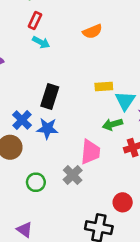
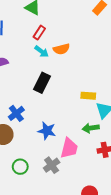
orange semicircle: (92, 31) -> (61, 49), moved
black rectangle: (50, 97) -> (42, 83), moved
blue star: (47, 129) -> (47, 131), moved

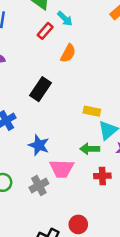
orange semicircle: (61, 49) -> (68, 53), turned -56
cyan arrow: (42, 51) -> (65, 19), moved
pink trapezoid: (69, 148) -> (62, 169), turned 70

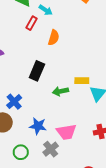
blue star: (39, 145) -> (38, 126), moved
green arrow: (90, 149) -> (60, 91), moved

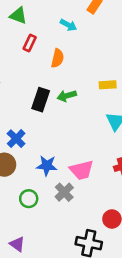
cyan arrow: (46, 10) -> (68, 25), moved
yellow rectangle: (82, 81) -> (108, 85), moved
green arrow: (60, 91) -> (67, 96), moved

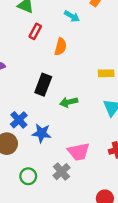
green arrow: (67, 96) -> (69, 102), moved
blue star: (47, 166) -> (42, 133), moved

